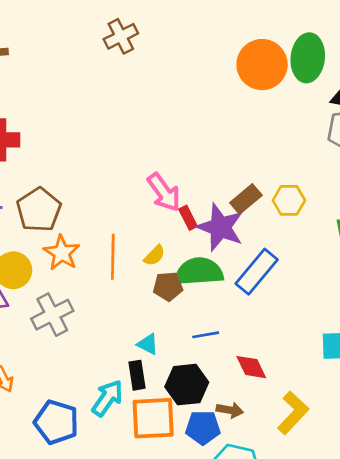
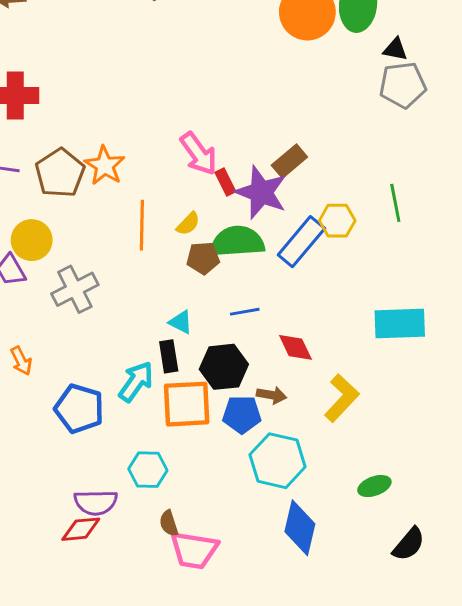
yellow hexagon: (289, 200) -> (337, 221), moved
orange star: (62, 253) -> (105, 166), moved

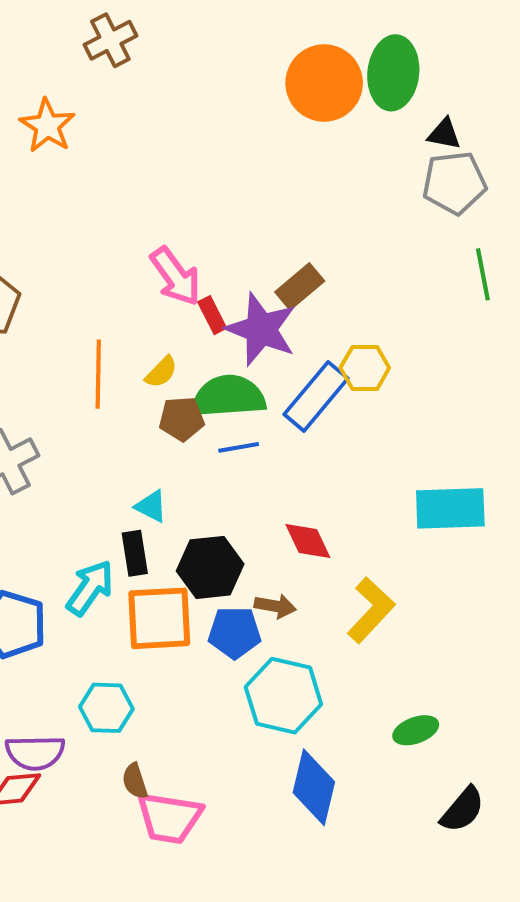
orange star: (105, 166) -> (47, 126), moved
green line: (395, 203) -> (483, 274), moved
blue line: (245, 312) -> (239, 447), moved

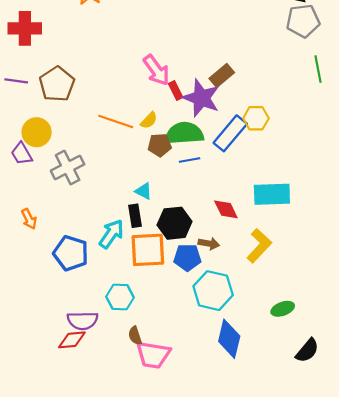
orange line: (98, 374) -> (116, 122), turned -72
cyan rectangle: (450, 508) -> (272, 194), moved

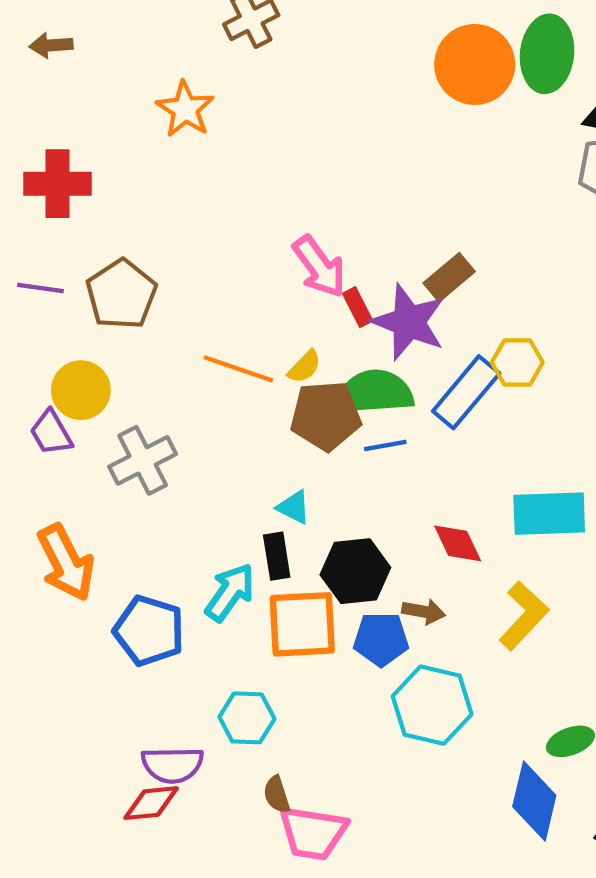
brown pentagon: (160, 145) -> (326, 416), size x1.5
orange arrow: (29, 219) -> (66, 563), size x1.8
blue diamond: (229, 339) -> (534, 801), moved

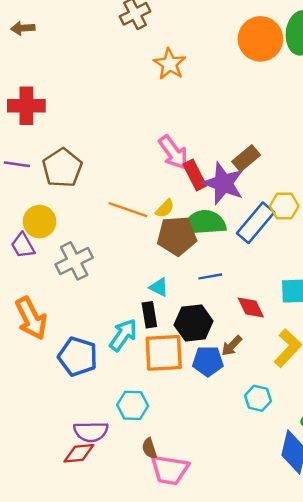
orange star: (185, 109) -> (170, 64), moved
red rectangle: (358, 307) -> (195, 175), size x1.4
blue line: (385, 445) -> (210, 276), moved
brown arrow: (424, 612) -> (232, 346), turned 125
cyan hexagon: (432, 705) -> (258, 398), moved, size x0.6

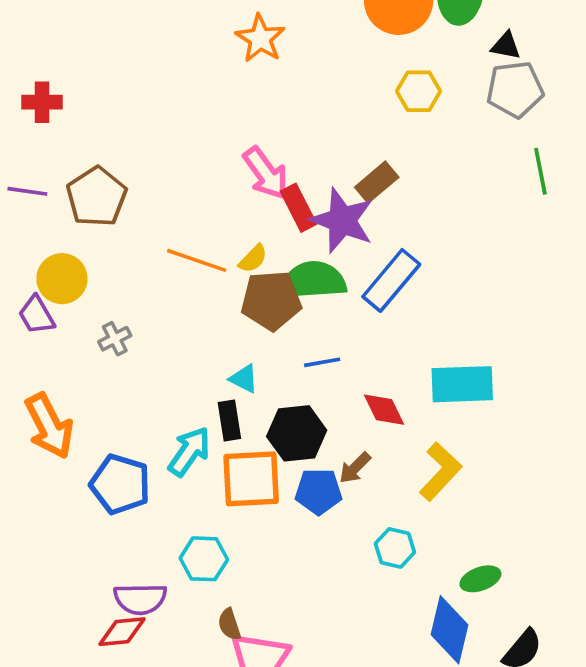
red cross: (26, 106) -> (42, 102), size x0.7
yellow hexagon: (284, 206) -> (419, 91), moved
gray cross: (74, 261) -> (115, 339), size x0.6

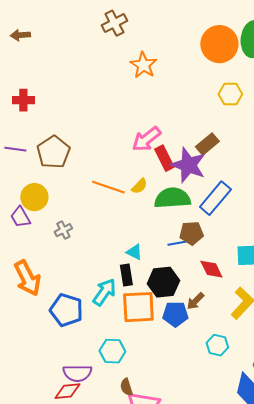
pink arrow: (266, 173) -> (146, 139), turned 88
brown pentagon: (271, 300) -> (191, 233), moved, size x0.7

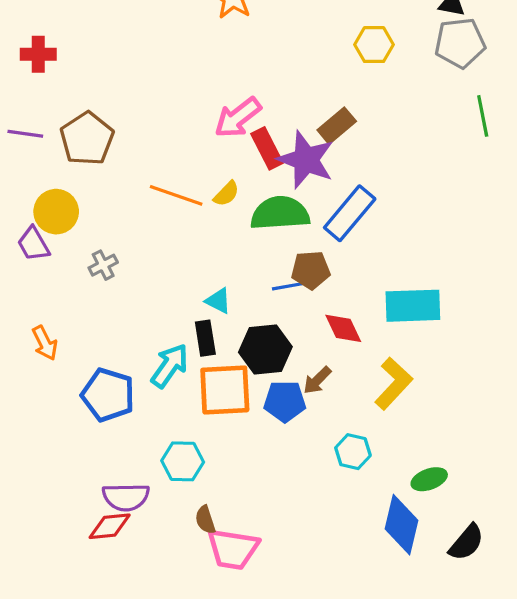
orange arrow: (27, 278) -> (45, 343), size x0.6

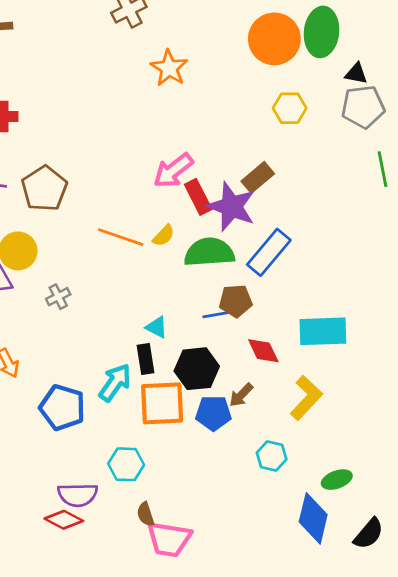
red diamond: (110, 526) -> (64, 520), turned 33

